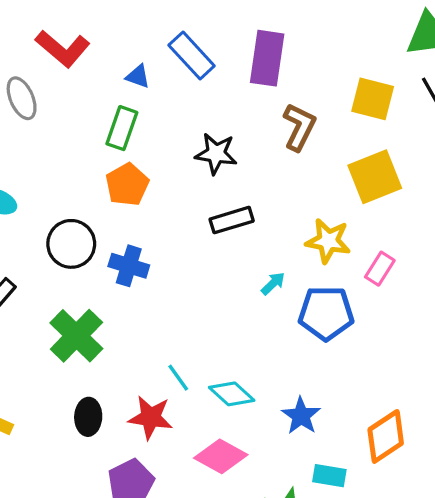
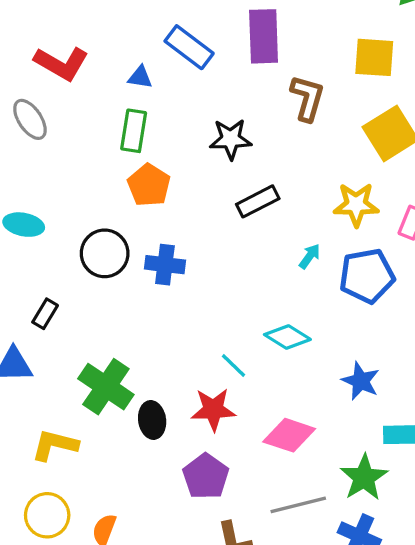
green cross: (76, 336) -> (106, 387), moved
cyan diamond: (232, 394) -> (287, 337), moved

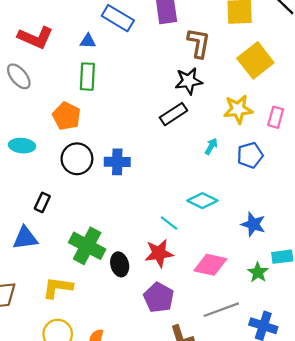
black star: (231, 139) -> (189, 81), moved
orange pentagon: (149, 185) -> (66, 116), moved
blue pentagon: (367, 276) -> (250, 155), size x0.7
green star: (364, 478) -> (258, 272), moved, size x0.7

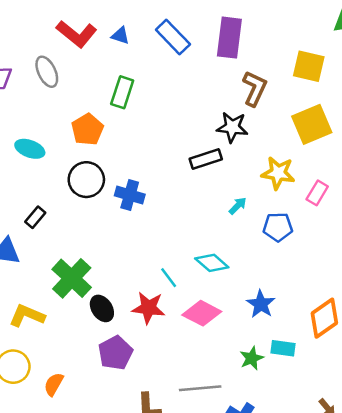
blue triangle: (88, 41) -> (120, 36), moved
black ellipse: (120, 264) -> (102, 308), turned -35
pink diamond: (210, 265) -> (202, 313), moved
purple pentagon: (159, 298) -> (115, 353), moved

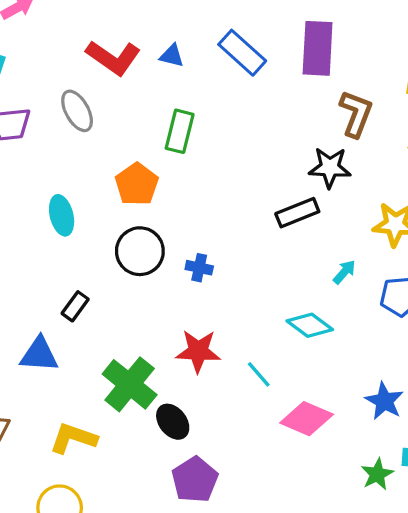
cyan ellipse: (30, 149) -> (62, 215), turned 60
blue cross: (130, 195) -> (199, 268), size x0.7
cyan diamond: (212, 263) -> (310, 325), moved
red star: (148, 308) -> (198, 351), moved

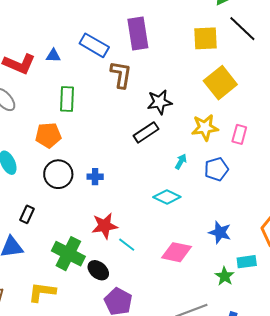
brown L-shape: (356, 114) -> (121, 75), moved
orange pentagon: (137, 184) -> (48, 135), turned -30
cyan line: (259, 374) -> (127, 245), moved

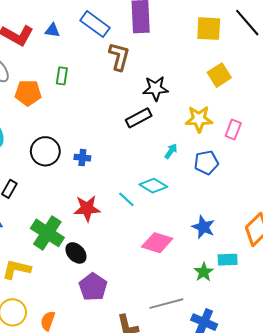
yellow square: (220, 83) -> (219, 75), size x0.7
green rectangle: (67, 99) -> (62, 76), size x0.7
orange pentagon: (48, 135) -> (28, 93), moved
cyan line: (127, 245) -> (126, 199), moved

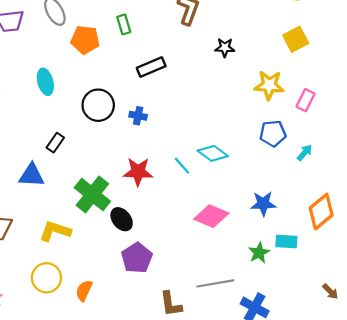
green rectangle: (62, 76) -> (124, 24), turned -30
black star: (156, 88) -> (225, 48), size x0.7
black rectangle: (139, 118) -> (151, 67), moved
cyan arrow: (171, 151) -> (305, 153), moved
blue star: (203, 227) -> (263, 204), turned -30

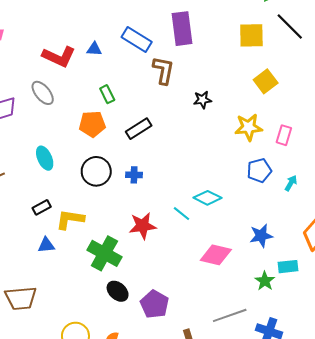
orange pentagon: (85, 40) -> (92, 124), moved
black rectangle: (55, 143) -> (42, 207), moved, turned 36
blue triangle: (32, 175) -> (46, 245), size x0.7
black ellipse: (122, 219) -> (118, 291), moved
yellow L-shape: (55, 231) -> (70, 219), moved

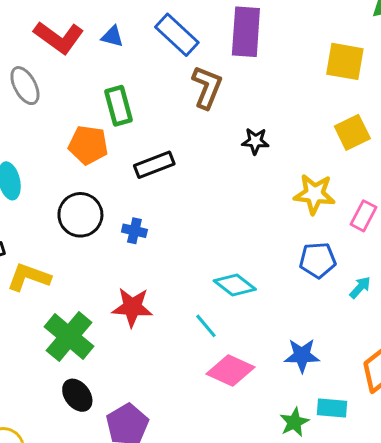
green rectangle: (107, 94) -> (118, 106), size x1.4
cyan line: (182, 214) -> (206, 326), moved

